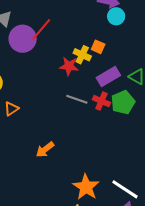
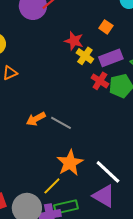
yellow cross: (82, 55) -> (85, 56), moved
gray line: (77, 99) -> (61, 123), moved

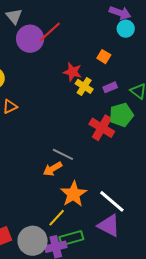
purple rectangle: (111, 58) -> (110, 87), size x0.6
red cross: (100, 81) -> (102, 128), moved, size x1.4
orange arrow: (36, 119) -> (53, 169), moved

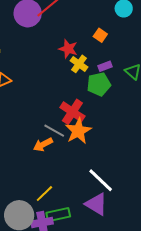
green pentagon: (121, 115) -> (99, 84), moved
red cross: (102, 128) -> (72, 112), moved
orange star: (74, 194) -> (78, 131), moved

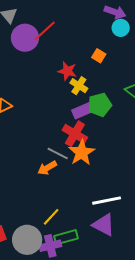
purple rectangle: (105, 66) -> (83, 110), moved, size x1.5
white line: (101, 180) -> (107, 201), turned -52

